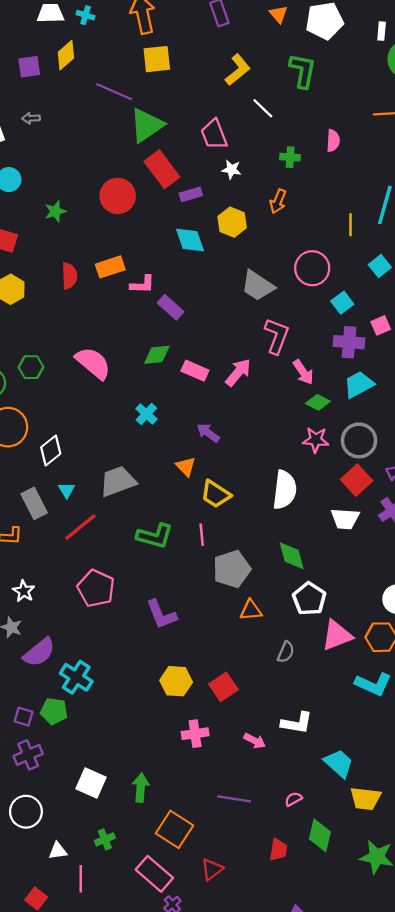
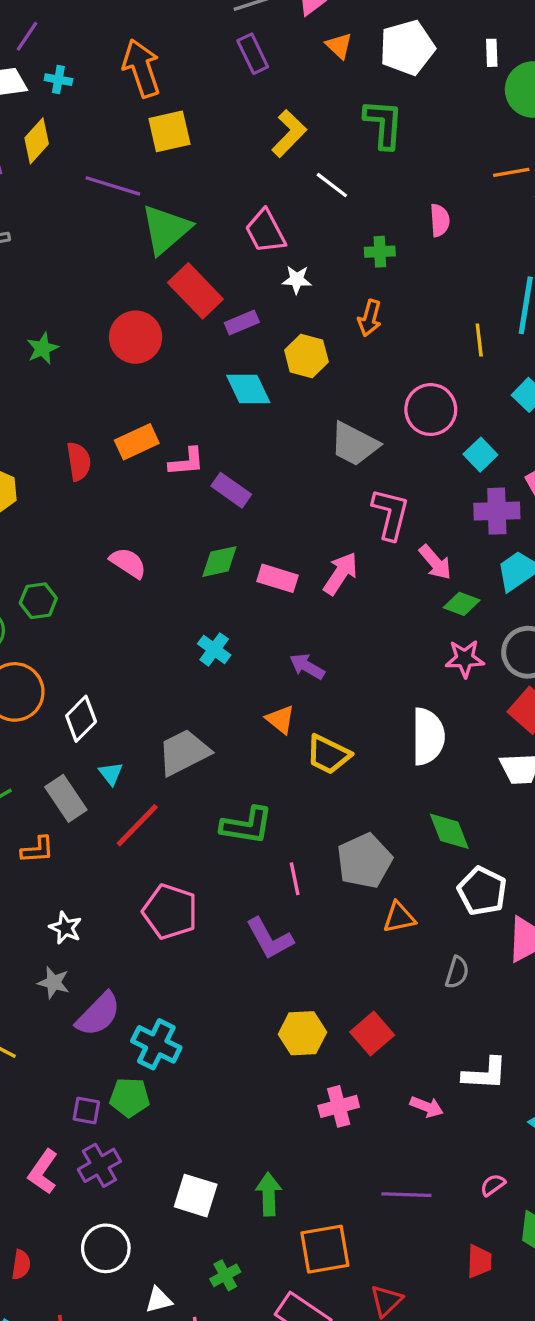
green star: (55, 211) -> (43, 348), moved
pink semicircle: (93, 363) -> (128, 563), moved, size x0.7
pink line: (202, 535) -> (295, 879), moved
orange square: (175, 829) -> (325, 1249), turned -36

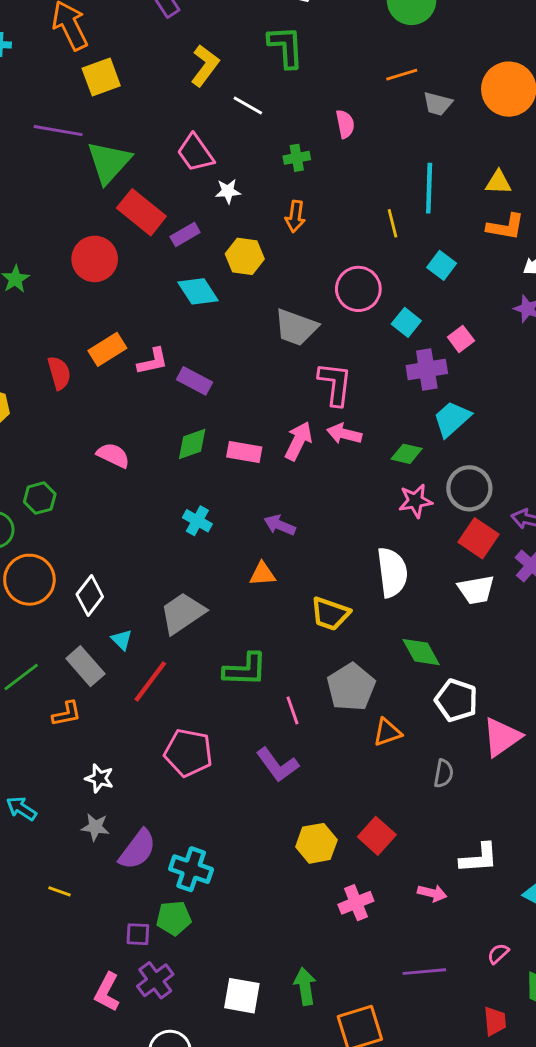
pink arrow: (435, 562) -> (344, 434), moved, turned 152
orange triangle: (280, 719) -> (262, 574), turned -36
yellow trapezoid: (328, 754) -> (330, 614), moved

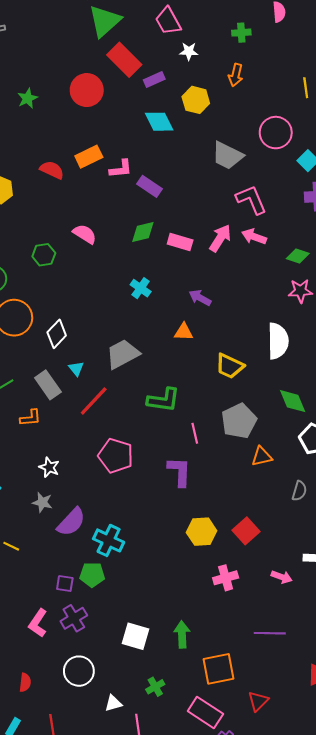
red semicircle: (59, 373) -> (52, 170), turned -55
pink L-shape: (335, 384) -> (251, 200), turned -36
green hexagon: (40, 498) -> (44, 255), moved
purple L-shape: (277, 765) -> (179, 472), turned -148

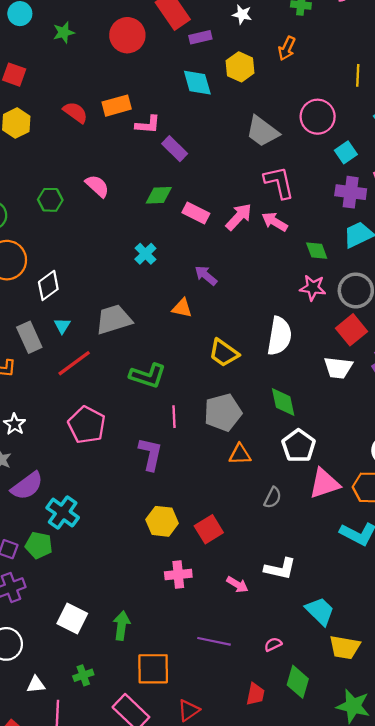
green diamond: (298, 256) -> (317, 251), turned 40

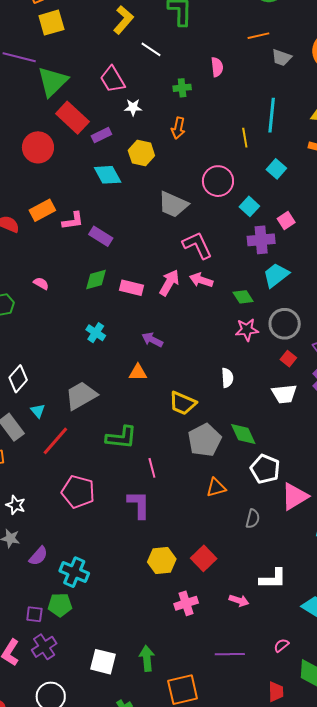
pink semicircle: (97, 186) -> (41, 283), size x0.7
red square: (351, 330) -> (288, 359), size x0.6
white semicircle: (279, 336) -> (227, 378), size x0.6
gray pentagon: (223, 412) -> (205, 440), moved
purple semicircle: (27, 486) -> (38, 556), size x0.7

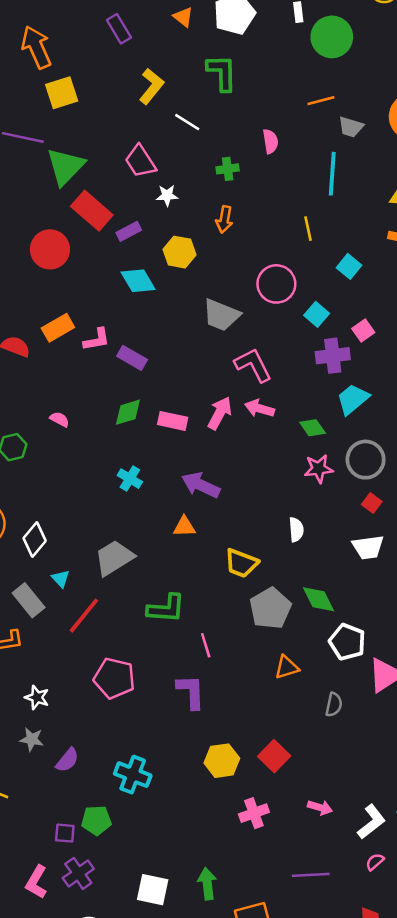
cyan line: (272, 115) -> (332, 174), moved
purple arrow: (152, 340) -> (201, 485), size x1.4
cyan cross: (74, 572) -> (133, 775), moved
white L-shape: (273, 579) -> (371, 822), moved, turned -36

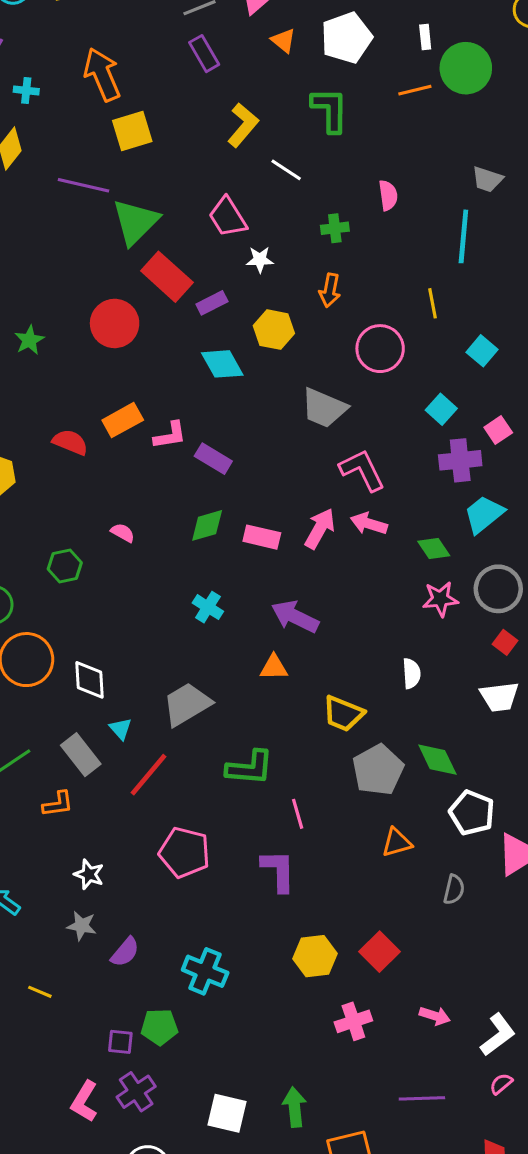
orange line: (321, 101) -> (415, 90), moved
pink circle: (276, 284) -> (380, 349), moved
white diamond: (35, 539) -> (90, 680), turned -44

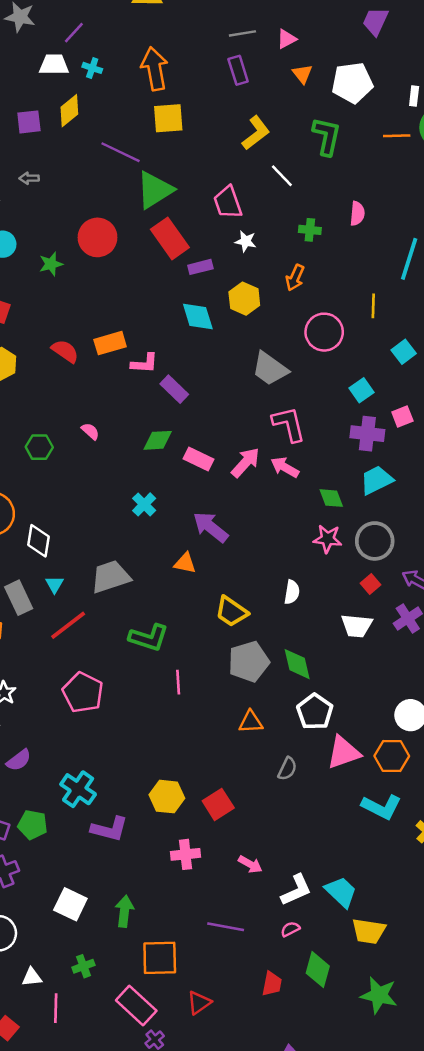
red circle: (115, 323) -> (97, 237), moved
purple L-shape: (278, 871) -> (109, 829), moved, turned 93

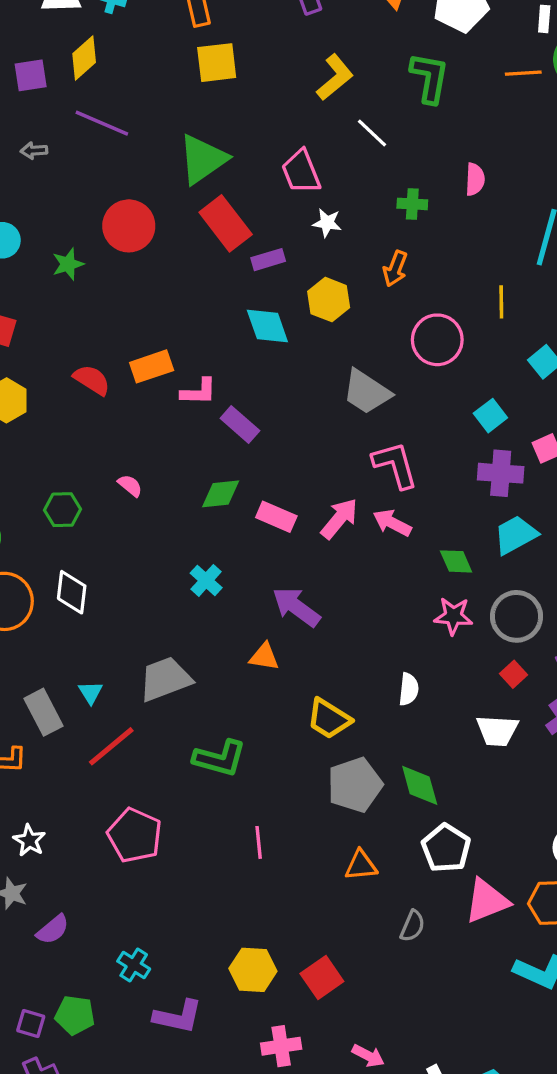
purple line: (121, 152) -> (102, 123), moved
white diamond: (39, 541) -> (72, 592), moved
pink line: (178, 682) -> (259, 842), moved
cyan cross: (78, 789) -> (134, 965), size x0.7

